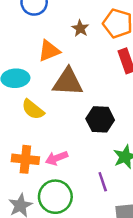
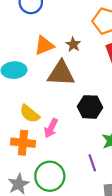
brown star: (80, 28) -> (73, 44), moved
yellow semicircle: (33, 109) -> (30, 114), moved
pink arrow: (57, 158) -> (51, 128), moved, turned -42

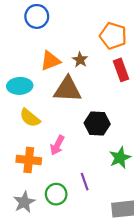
yellow semicircle: (30, 114) -> (30, 118), moved
purple line: (92, 163) -> (85, 182), moved
green circle: (50, 176) -> (56, 194), size x0.7

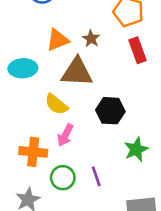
yellow semicircle: (30, 118) -> (56, 104), moved
green circle: (56, 194) -> (63, 178), moved

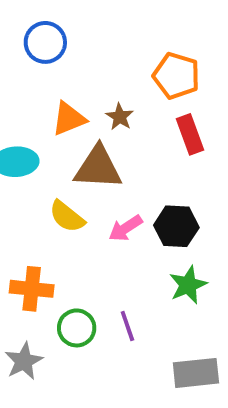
black hexagon: (110, 111) -> (176, 226), moved
pink arrow: (65, 135) -> (125, 228), moved, turned 30

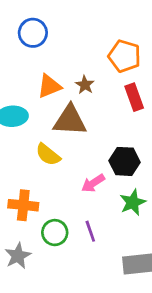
pink arrow: (125, 228) -> (93, 183), moved

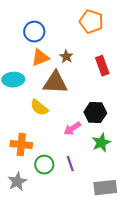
blue circle: (33, 33) -> (34, 32), moved
orange pentagon: (125, 56) -> (91, 22), moved

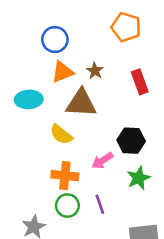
orange cross: (21, 145) -> (65, 176), moved

